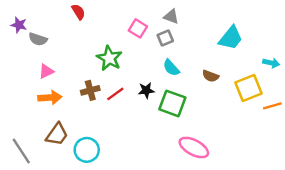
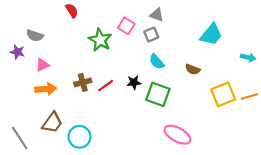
purple star: (19, 25) -> (17, 52), moved
green star: (109, 58) -> (100, 40), moved
yellow square: (249, 88) -> (223, 94), moved

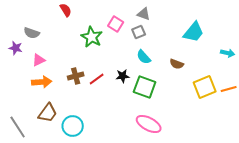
pink ellipse: (177, 135) -> (149, 124), moved

